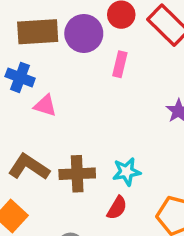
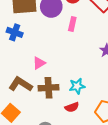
pink triangle: (45, 106) -> (39, 63), moved, turned -48
red semicircle: (117, 208) -> (72, 107), turned 40

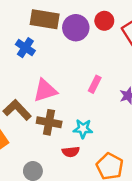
pink rectangle: (72, 24) -> (95, 84), moved
pink triangle: (39, 63) -> (45, 90), size x1.5

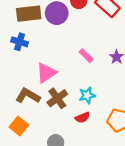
pink rectangle: (95, 84) -> (86, 56), turned -56
brown cross: (49, 122) -> (57, 98), turned -30

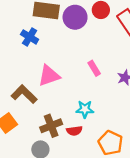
brown cross: (57, 98) -> (51, 126), moved

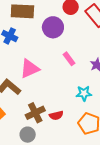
purple circle: (75, 17) -> (53, 27), moved
cyan star: (85, 109) -> (84, 93), moved

